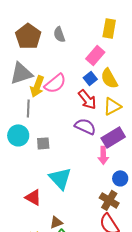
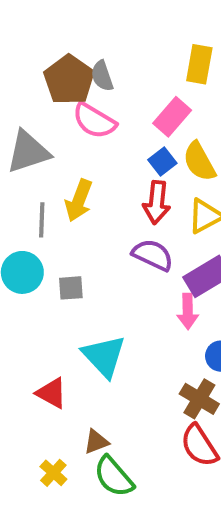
brown pentagon: (28, 36) -> (69, 80), moved
pink semicircle: (55, 83) -> (94, 121), moved, turned 70
yellow arrow: (37, 86) -> (79, 200), moved
red arrow: (87, 99) -> (157, 202), turned 45

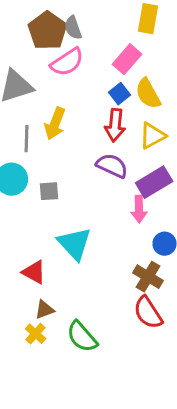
pink semicircle: (94, 121) -> (67, 62), turned -64
brown triangle: (96, 442) -> (45, 310), moved

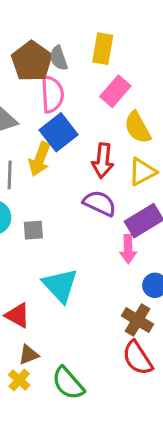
yellow rectangle: (148, 19) -> (103, 49), moved
pink semicircle: (67, 62) -> (52, 94), turned -60
blue square: (120, 94) -> (59, 132), moved, size x1.6

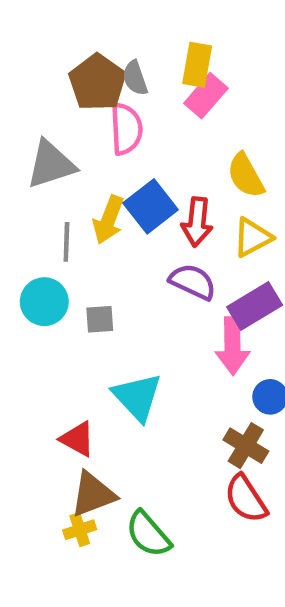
pink rectangle: (115, 91) -> (206, 96), moved
blue square: (59, 132) -> (151, 206), moved
pink arrow: (128, 249) -> (232, 346), size x1.4
brown triangle: (29, 355) -> (93, 494), size x1.6
yellow cross: (19, 380) -> (80, 530), turned 30

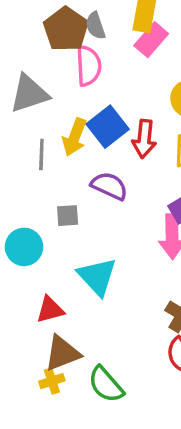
purple semicircle: (193, 282) -> (109, 186), moved
cyan circle: (44, 302) -> (24, 247), moved
red triangle: (77, 439) -> (50, 310), turned -44

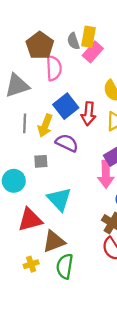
gray semicircle: (95, 26) -> (73, 41), moved
yellow arrow: (75, 137) -> (45, 126), moved
red triangle: (50, 310) -> (30, 220), size x1.4
brown triangle: (62, 353) -> (54, 241), moved
green semicircle: (106, 385) -> (65, 266), turned 50

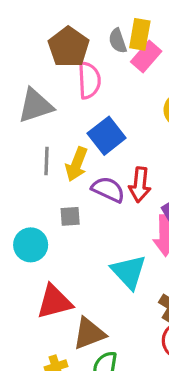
red arrow: (88, 114) -> (140, 185), moved
cyan triangle: (59, 199) -> (129, 272), moved

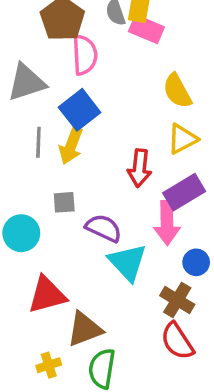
pink rectangle: (146, 57) -> (146, 29), turned 72
blue square: (107, 136) -> (80, 110), moved
purple semicircle: (108, 189) -> (104, 228), moved

